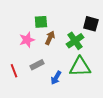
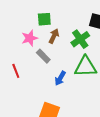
gray rectangle: (37, 65) -> (43, 56), moved, turned 72

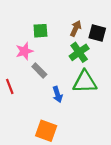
brown arrow: (54, 36) -> (76, 28), moved
blue arrow: (60, 78) -> (57, 94), turned -48

